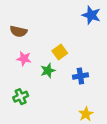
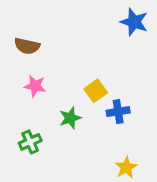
yellow square: (60, 52) -> (96, 91), moved
green star: (48, 71) -> (70, 118), moved

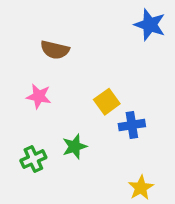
brown semicircle: (27, 46) -> (55, 50), moved
green star: (70, 118) -> (75, 147), moved

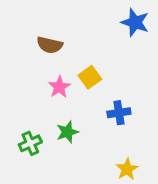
pink star: (39, 96) -> (59, 87), moved, turned 30
yellow square: (107, 102) -> (90, 77), moved

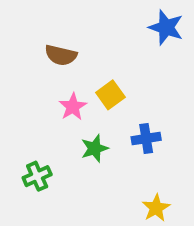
green star: (67, 132) -> (95, 148), moved

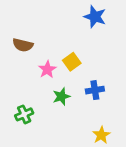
blue star: (166, 27) -> (95, 17), moved
brown semicircle: (61, 55) -> (23, 45), moved

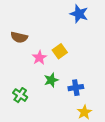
blue cross: (95, 90) -> (76, 88), moved
green cross: (24, 114) -> (20, 95), turned -32

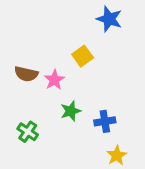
brown semicircle: (19, 37) -> (26, 74), moved
yellow square: (60, 51) -> (83, 56), moved

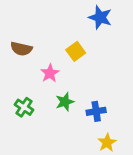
brown semicircle: (26, 74) -> (21, 49), moved
green cross: (28, 132) -> (24, 107), moved

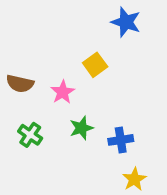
brown semicircle: (21, 49) -> (20, 84), moved

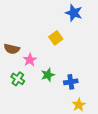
pink star: (63, 92) -> (30, 60), moved

